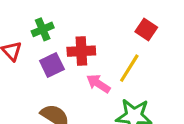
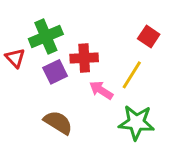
green cross: (43, 29) -> (46, 37), size x1.5

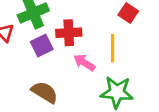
yellow line: (132, 75) -> (113, 48), turned -32

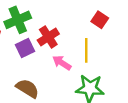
red cross: (69, 33) -> (48, 37), turned -30

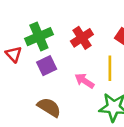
red cross: (48, 37) -> (82, 38), moved

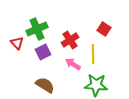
red cross: (82, 38) -> (70, 40), moved

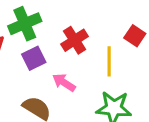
red square: (104, 29) -> (135, 36), moved
pink arrow: (73, 64) -> (64, 82), moved

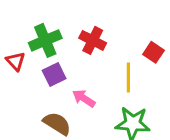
red cross: (75, 40) -> (93, 40), moved, turned -30

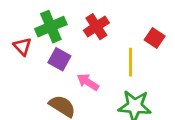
red cross: (93, 40) -> (96, 27), turned 30
purple square: (54, 75) -> (59, 59), turned -35

